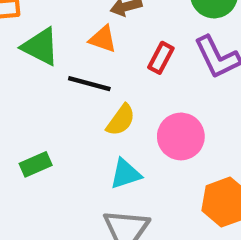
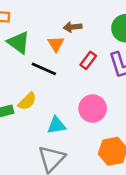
orange triangle: (103, 39) -> (56, 44), turned 30
yellow semicircle: (121, 120) -> (27, 101), moved

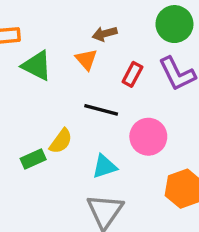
black line: (44, 69) -> (101, 110), moved

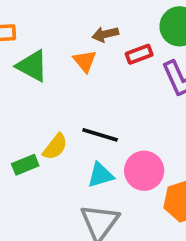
red rectangle: (132, 74) -> (139, 54), moved, turned 40
black line: (101, 110) -> (100, 135), moved
pink circle: (148, 137) -> (144, 171), moved

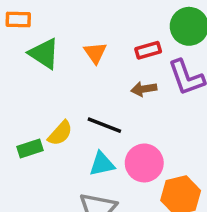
brown arrow: (105, 34) -> (144, 89), moved

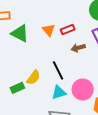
red rectangle: (148, 50) -> (68, 30), moved
black line: (104, 125) -> (58, 70), turned 48

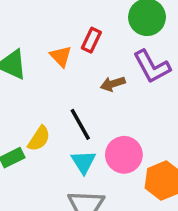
red rectangle: (68, 30) -> (91, 40), moved, turned -40
cyan triangle: (59, 92) -> (84, 162), turned -42

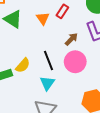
brown arrow: (113, 84) -> (71, 39), turned 144
pink circle: (124, 155) -> (75, 62), moved

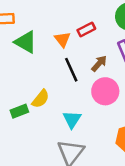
red rectangle: (62, 11) -> (86, 30), turned 32
black line: (49, 61) -> (71, 70), moved

